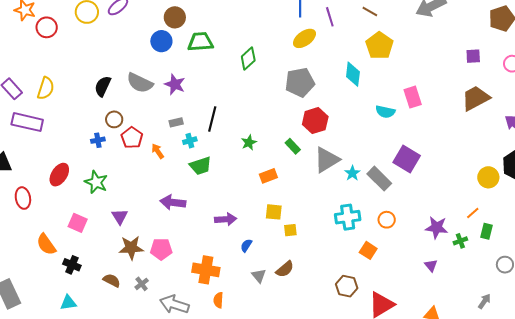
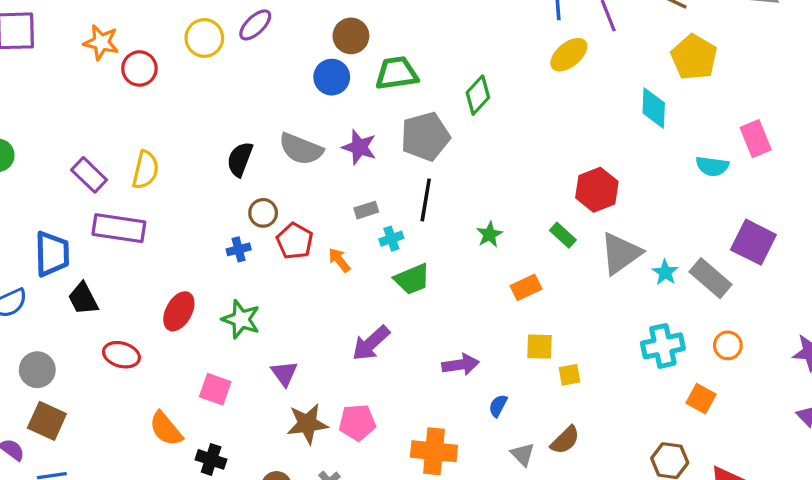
gray pentagon: (300, 82) -> (425, 137), moved
red ellipse: (23, 198) -> (121, 355), turned -60
purple arrow: (173, 202) -> (371, 343), turned -45

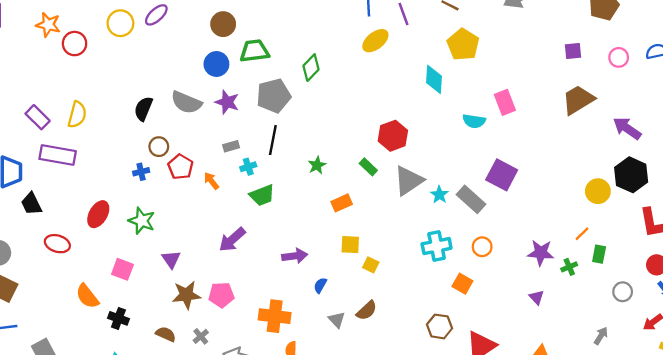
blue circle: (332, 77) -> (216, 64), moved
yellow square: (570, 375) -> (371, 265), turned 35

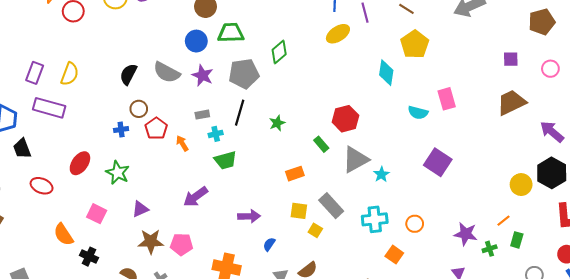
purple rectangle: (38, 117) -> (35, 73), turned 60
green star: (317, 165) -> (277, 123), moved
gray rectangle: (471, 199) -> (331, 206), moved
purple triangle: (171, 259) -> (140, 209), turned 36

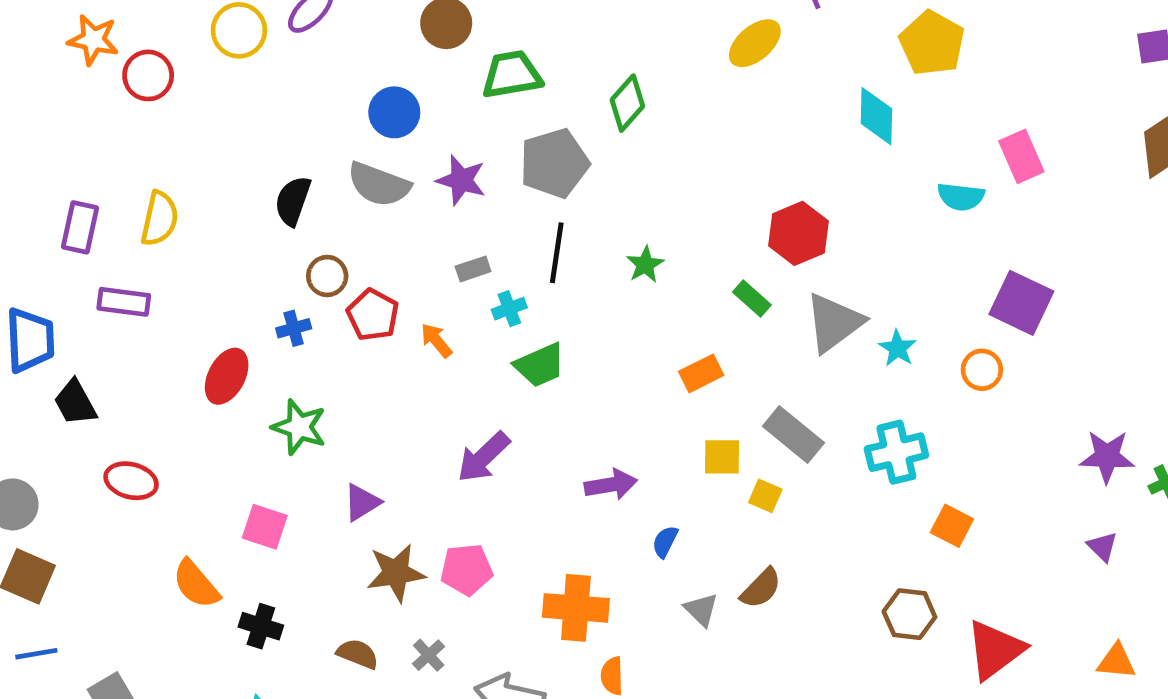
blue circle: (196, 41) -> (394, 112), moved
purple rectangle: (49, 108) -> (124, 302), size x0.7
red ellipse: (80, 163) -> (227, 376), moved
orange circle: (415, 224) -> (982, 370), moved

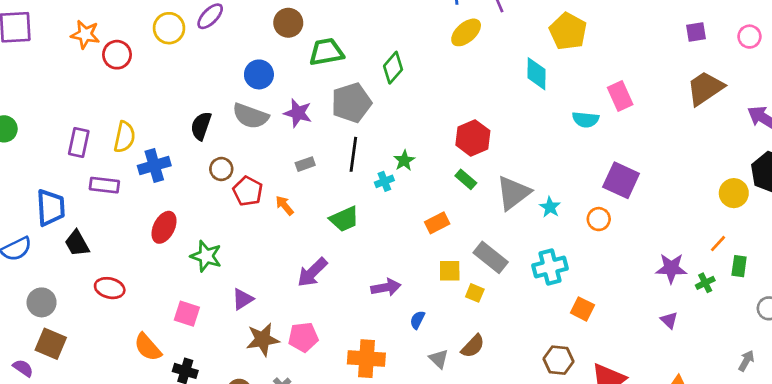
red hexagon: (798, 233) -> (473, 138), moved
cyan cross: (509, 309) -> (384, 181), moved
blue cross: (294, 328) -> (154, 166), moved, size x1.6

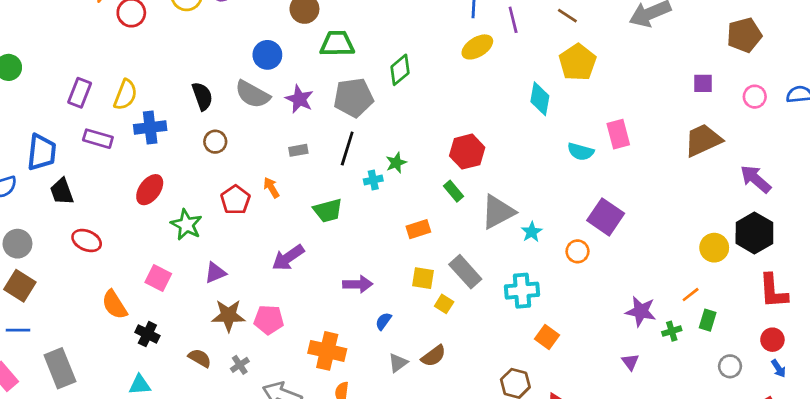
black semicircle: (201, 126) -> (202, 96), turned 132
red pentagon: (248, 191) -> (235, 200), moved
gray triangle: (439, 359) -> (398, 363), turned 30

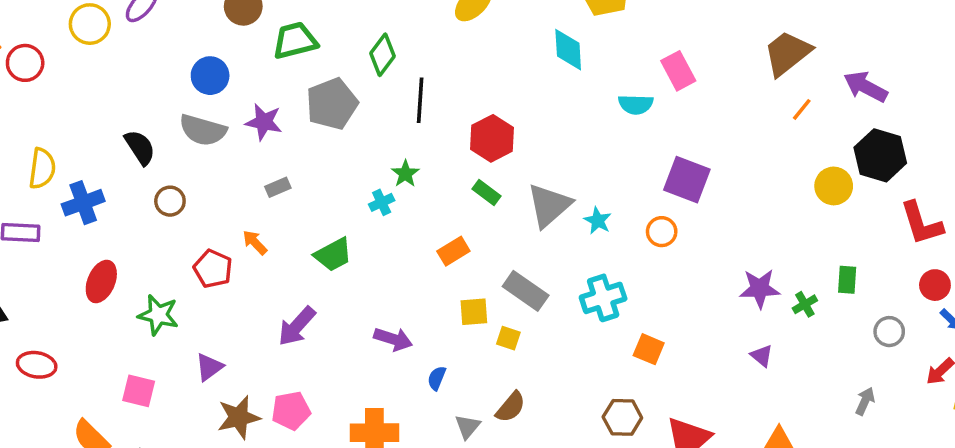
black line: (347, 148) -> (420, 100), moved
purple arrow: (358, 284) -> (393, 339), turned 32
orange line: (691, 295) -> (802, 109), moved

